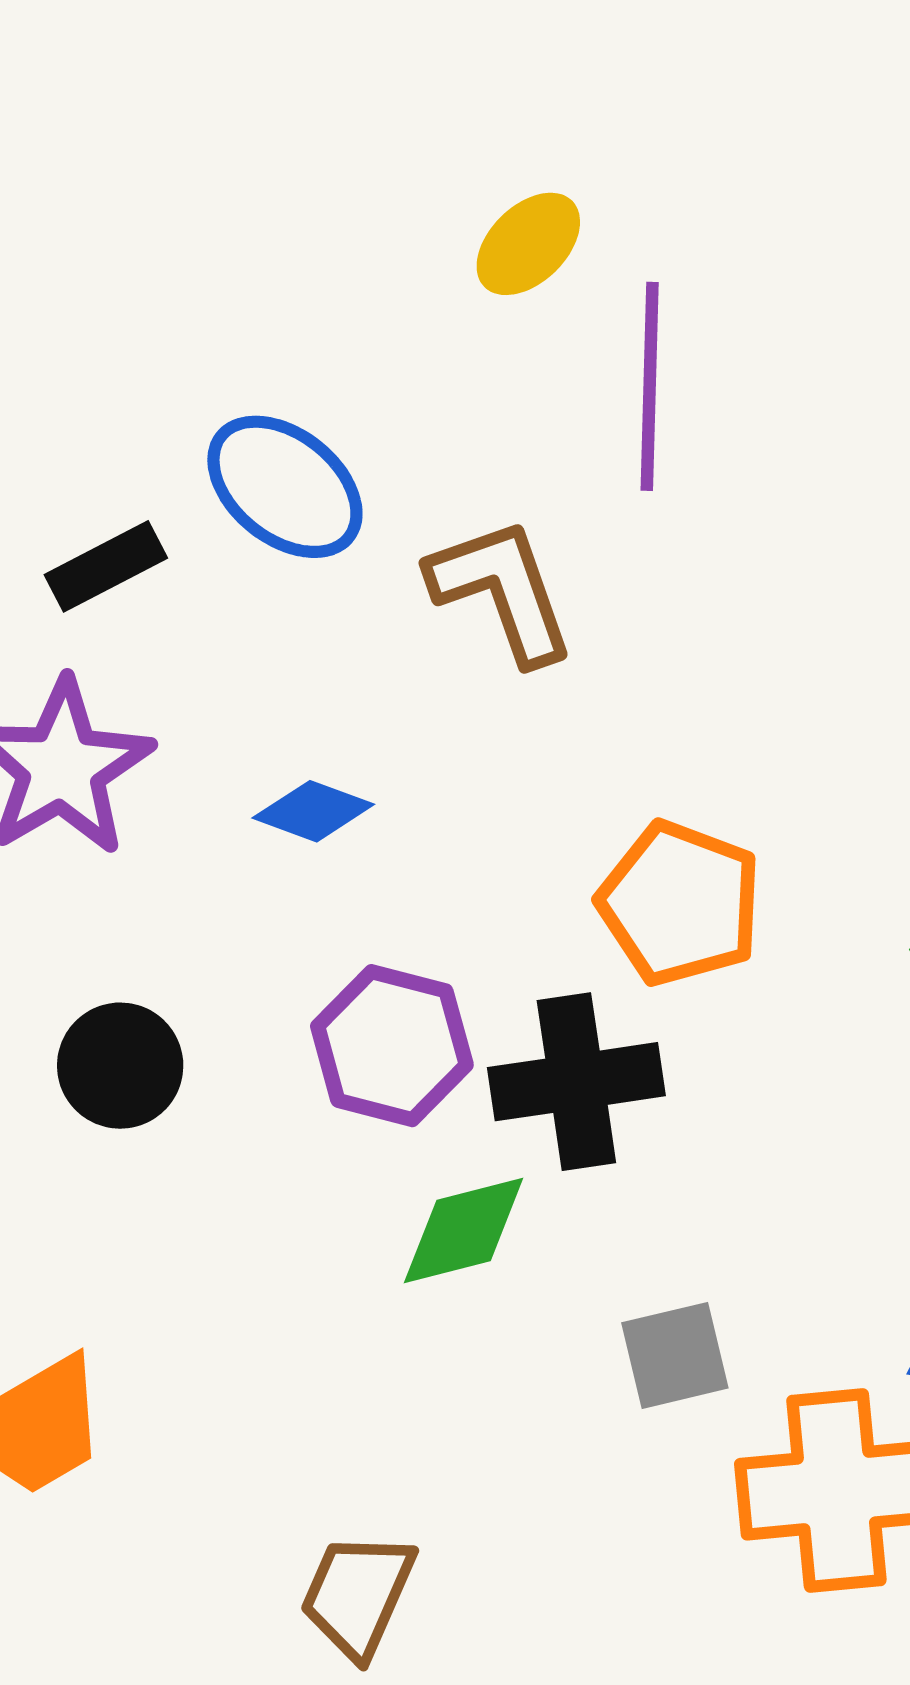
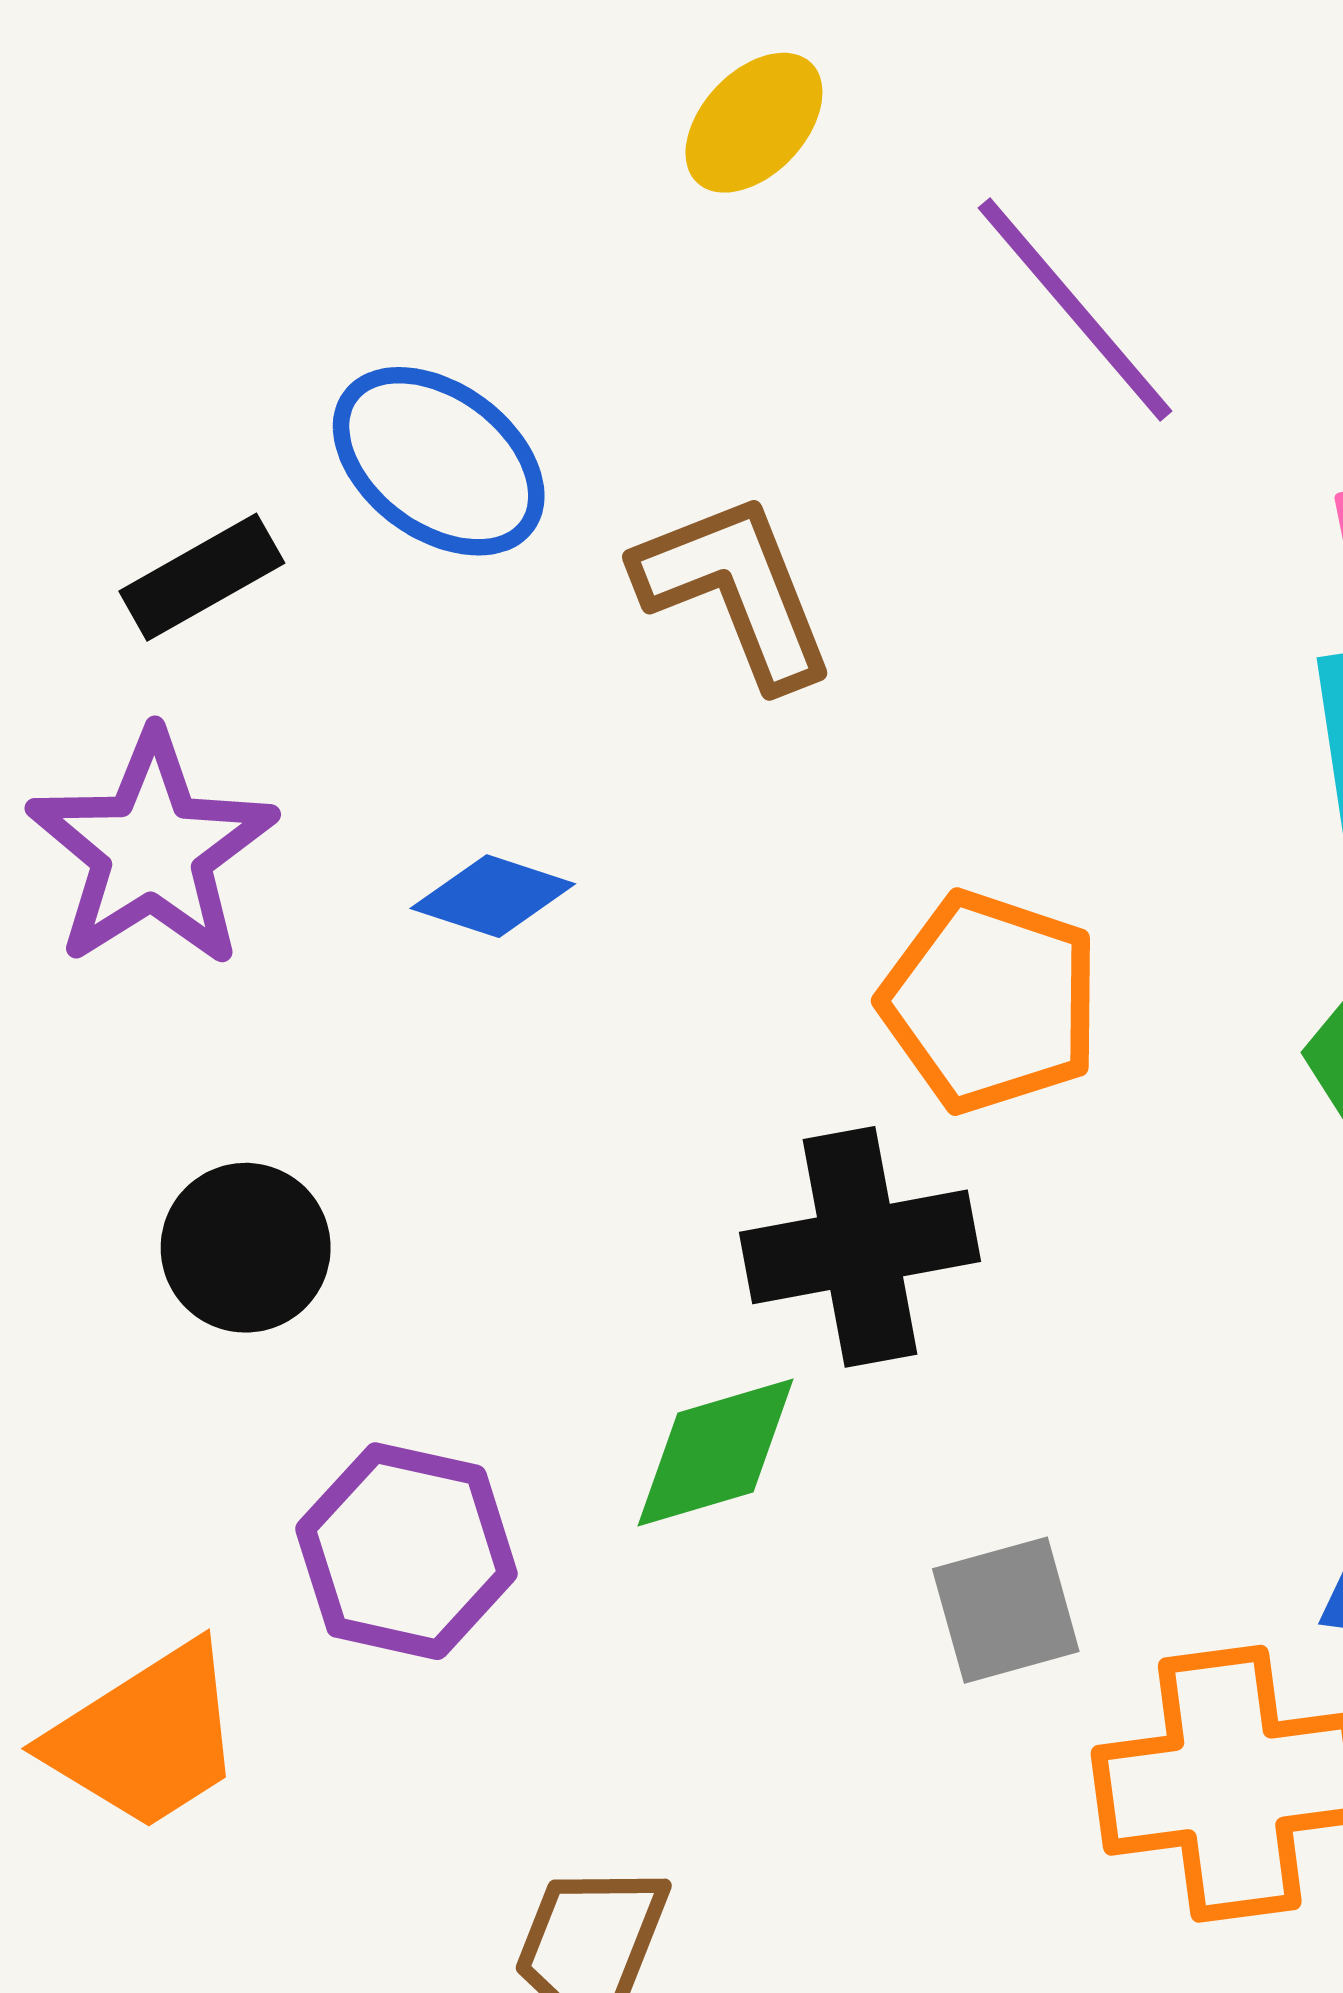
purple line: (650, 386) -> (1075, 310), moved, turned -40
purple hexagon: (392, 1046) -> (406, 1551), moved

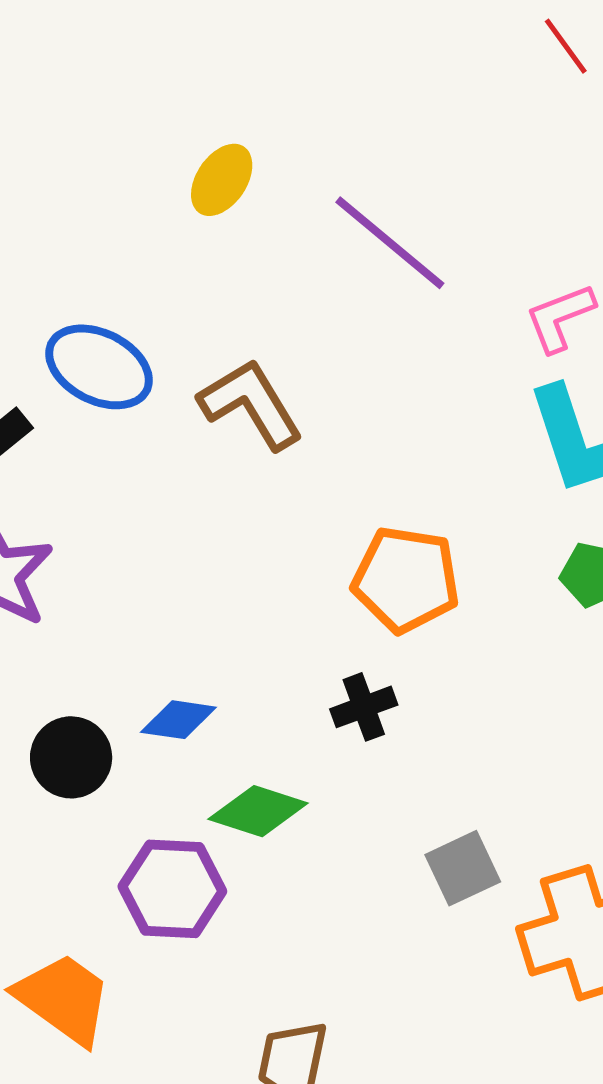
blue diamond: (493, 896) -> (178, 720), moved
black cross: (860, 1247) -> (364, 707), size x0.6
green diamond: (715, 1452) -> (258, 811), moved, turned 44
orange trapezoid: (146, 1737) -> (64, 999), turned -102

